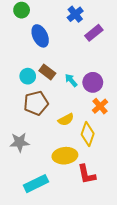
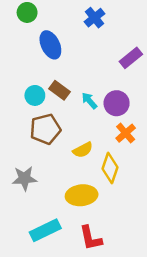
purple rectangle: (94, 33) -> (131, 58), moved
red L-shape: (87, 174) -> (91, 238), moved

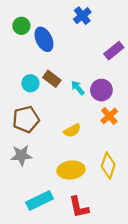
green circle: (27, 12) -> (21, 26), moved
brown pentagon: (45, 129) -> (26, 119), moved
yellow diamond: (110, 168) -> (108, 166), moved

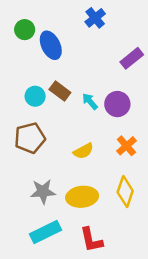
orange cross: (109, 116) -> (126, 146), moved
gray star: (21, 155) -> (43, 192), moved

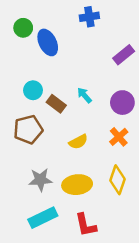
blue cross: (95, 18) -> (89, 17), turned 30
brown rectangle: (60, 91) -> (56, 104), moved
purple circle: (117, 104) -> (122, 103), moved

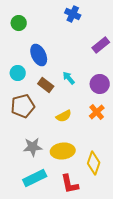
blue cross: (89, 17) -> (73, 14), turned 35
blue ellipse: (48, 42) -> (39, 55), moved
cyan circle: (33, 90) -> (18, 73), moved
yellow diamond: (118, 180) -> (94, 163), moved

